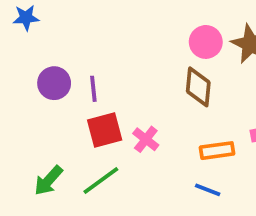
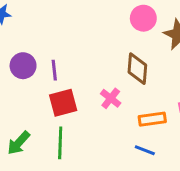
pink circle: (206, 42) -> (143, 18), moved
pink cross: (146, 139) -> (111, 98), moved
green line: (101, 181) -> (60, 143), turned -52

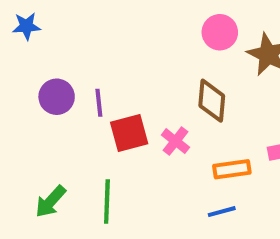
red square: (63, 103) -> (129, 133), moved
blue line: (145, 150) -> (222, 212), turned -36

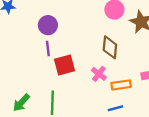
purple circle: (57, 97) -> (48, 25), moved
pink cross: (175, 141) -> (99, 74), moved

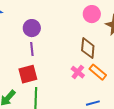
red square: (65, 65) -> (28, 74), moved
orange rectangle: (121, 85) -> (98, 72), moved, turned 48

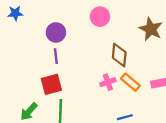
pink circle: (92, 14) -> (100, 17), moved
pink cross: (78, 72) -> (108, 82), turned 32

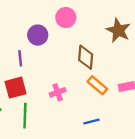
purple circle: (56, 32) -> (38, 35), moved
pink cross: (108, 82) -> (58, 92), moved

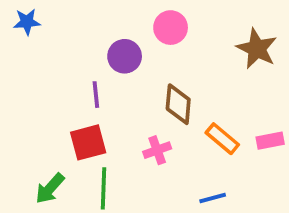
brown diamond: (86, 57) -> (178, 104), moved

